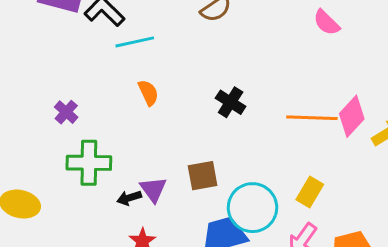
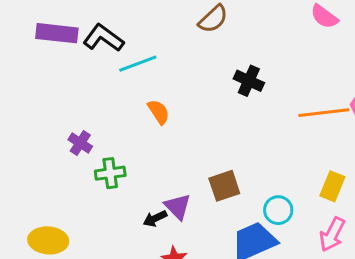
black cross: (231, 102) -> (249, 81), moved
green cross: (89, 163) -> (110, 173), moved, size x0.7
cyan circle: (252, 208) -> (278, 210), size x0.6

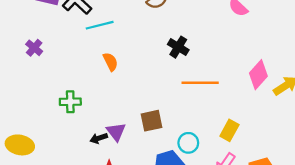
orange line: (324, 113) -> (200, 83), moved
purple cross: (80, 143) -> (34, 48), moved

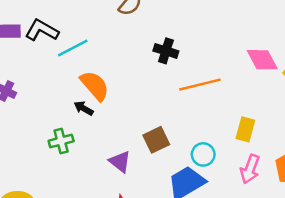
orange semicircle: (110, 62) -> (95, 86), size x1.5
pink diamond: (258, 75) -> (262, 60), turned -56
black arrow: (99, 138) -> (84, 108), moved, turned 63

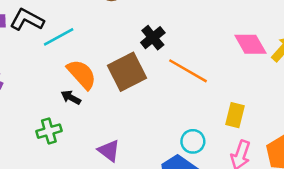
black cross: (166, 51) -> (153, 38), turned 35
orange line: (200, 85) -> (188, 71), turned 45
brown square: (156, 140) -> (127, 72), moved, size x1.4

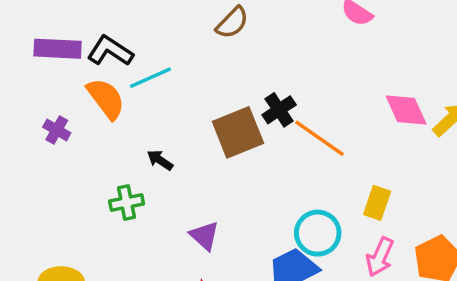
black cross: (153, 38) -> (279, 110), moved
orange semicircle: (82, 74) -> (106, 99), moved
cyan circle: (193, 141) -> (318, 233), size x1.4

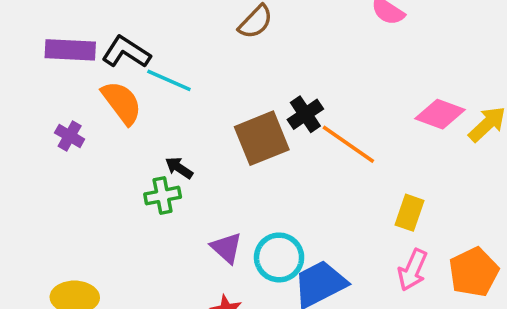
cyan line: (150, 78) -> (169, 80), turned 48
pink diamond: (406, 110) -> (440, 114), turned -45
green cross: (127, 202) -> (163, 196), moved
cyan circle: (318, 233) -> (279, 257), moved

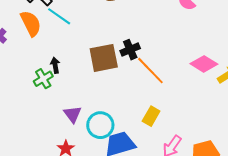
black arrow: (179, 168) -> (55, 65), turned 35
green cross: (163, 196) -> (43, 79), turned -30
yellow rectangle: (409, 213) -> (151, 116), moved

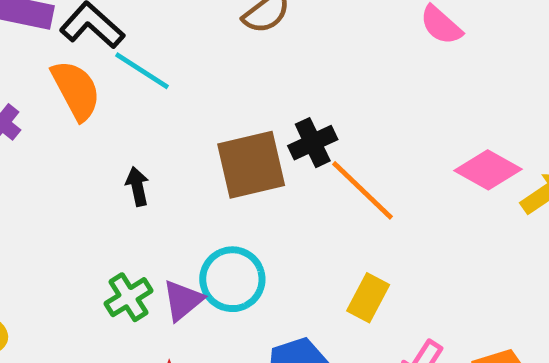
green cross: (43, 79) -> (129, 297), moved
purple triangle: (73, 114) -> (183, 300), turned 30
cyan circle: (100, 125) -> (232, 279), moved

